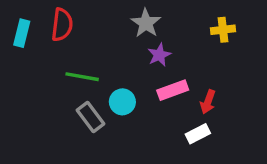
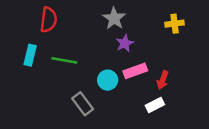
cyan rectangle: (22, 33) -> (30, 55), moved
cyan circle: (122, 102) -> (108, 80), moved
gray rectangle: (91, 117) -> (83, 104), moved

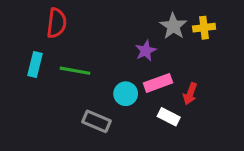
gray star: (114, 18) -> (173, 26), moved
gray rectangle: (83, 104) -> (96, 121), turned -30
white rectangle: (155, 105) -> (169, 117), moved, turned 54

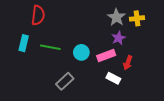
purple star: (146, 51) -> (118, 38), moved
cyan circle: (126, 94) -> (81, 52), moved
gray rectangle: (96, 121) -> (65, 81), turned -66

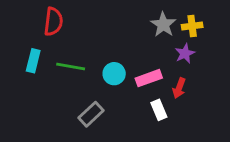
purple star: (118, 38) -> (185, 53), moved
white rectangle: (113, 78) -> (159, 110), turned 40

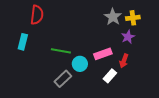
green line: (71, 66) -> (61, 51), moved
cyan circle: (114, 74) -> (80, 64), moved
white rectangle: (159, 110) -> (110, 76), turned 64

